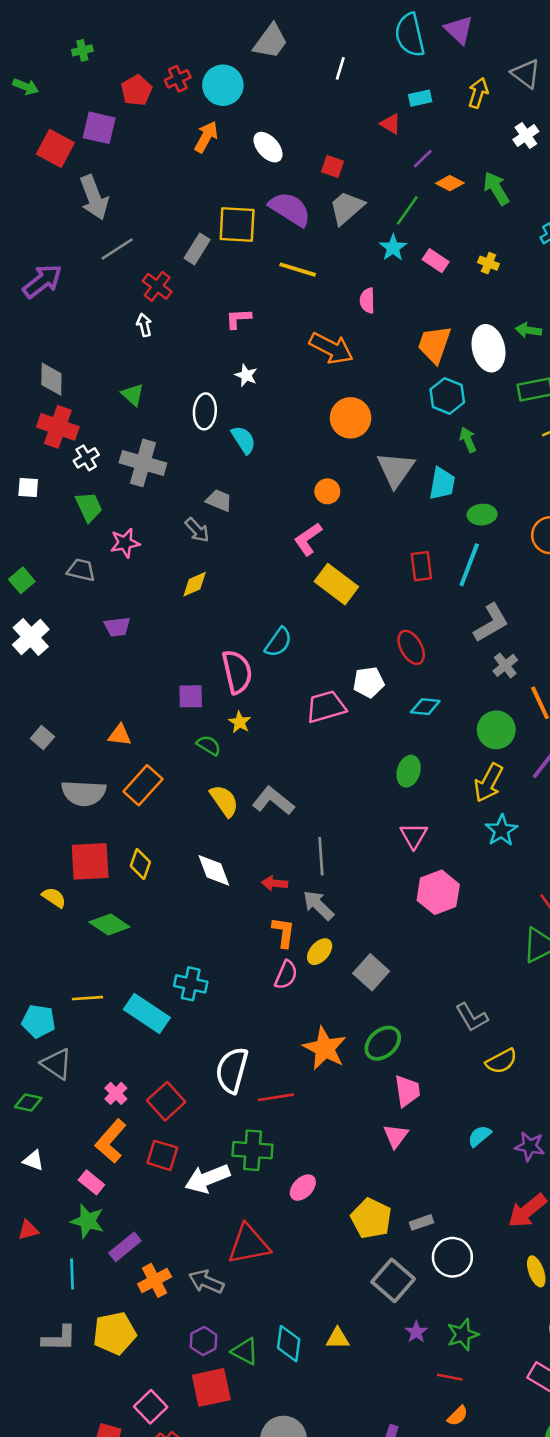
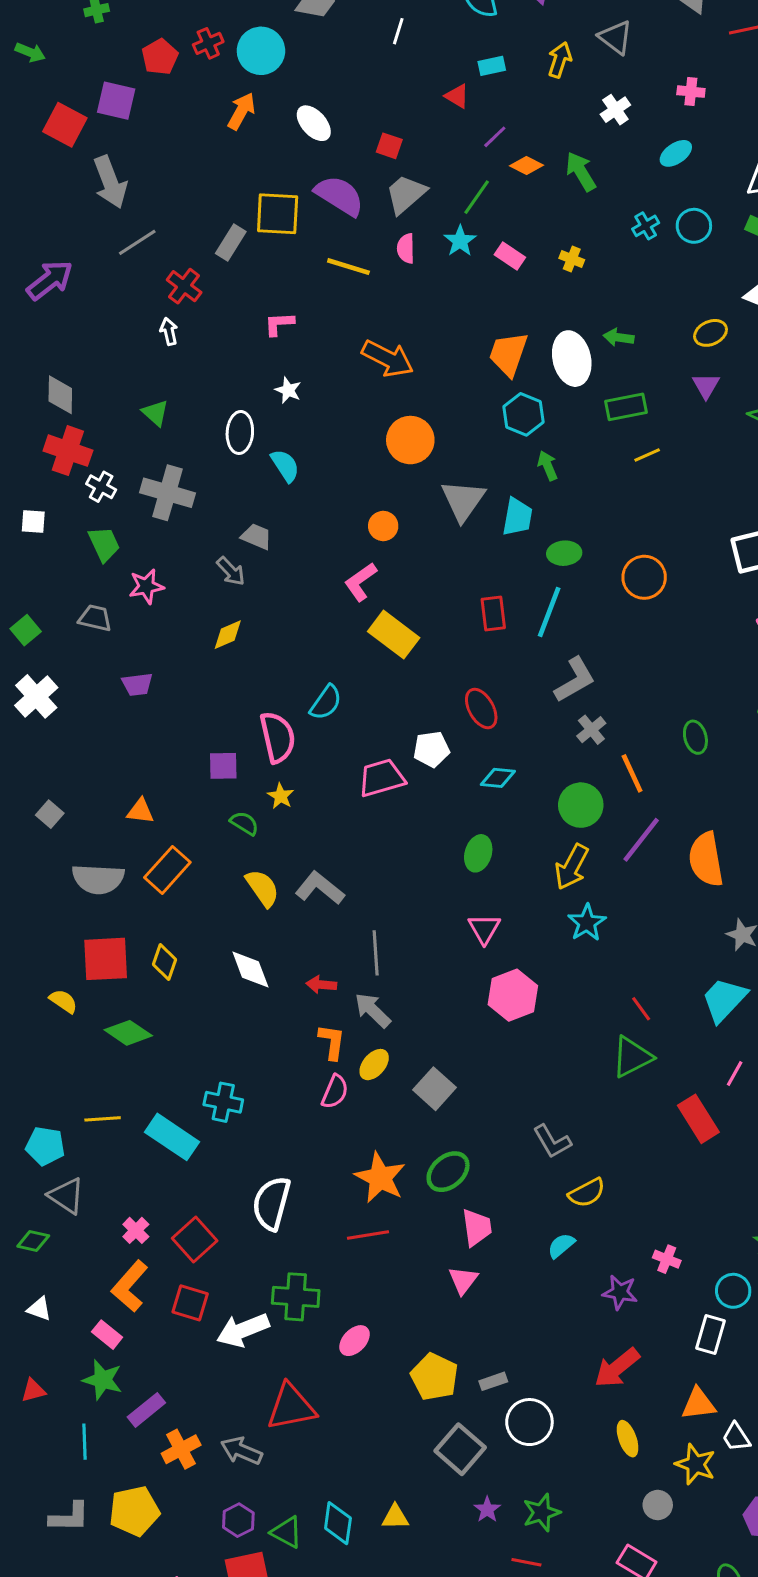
pink semicircle: (367, 301) -> (406, 248), moved
white cross: (86, 458) -> (101, 487), turned -30
red line: (276, 1097) -> (368, 1235), moved
cyan semicircle: (479, 1136) -> (561, 1246), moved

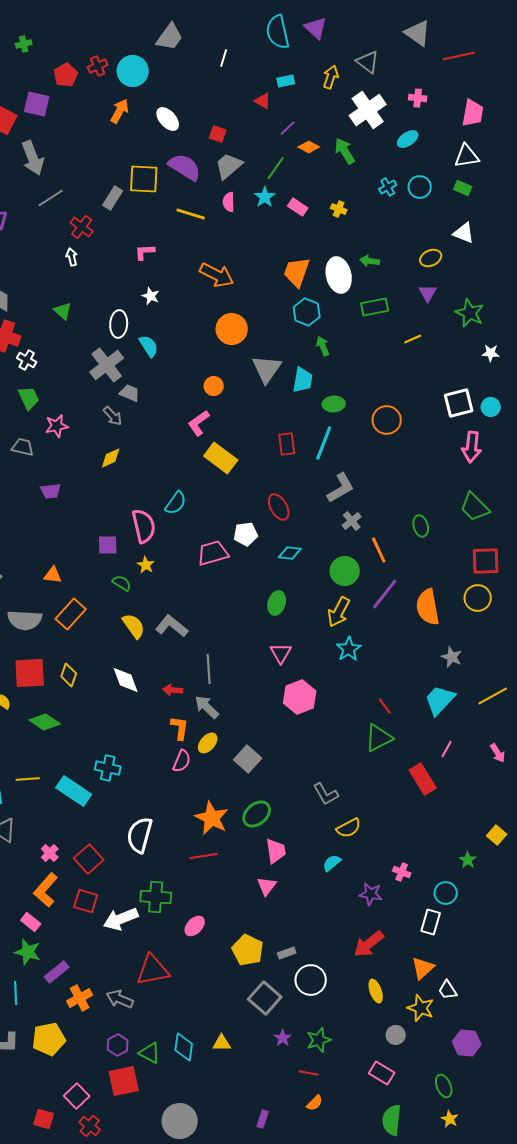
white cross: (615, 110) -> (368, 110), size x1.8
yellow line: (647, 455) -> (413, 339), moved
gray cross: (167, 493) -> (107, 365), moved, turned 36
orange triangle: (698, 1404) -> (423, 968), turned -35

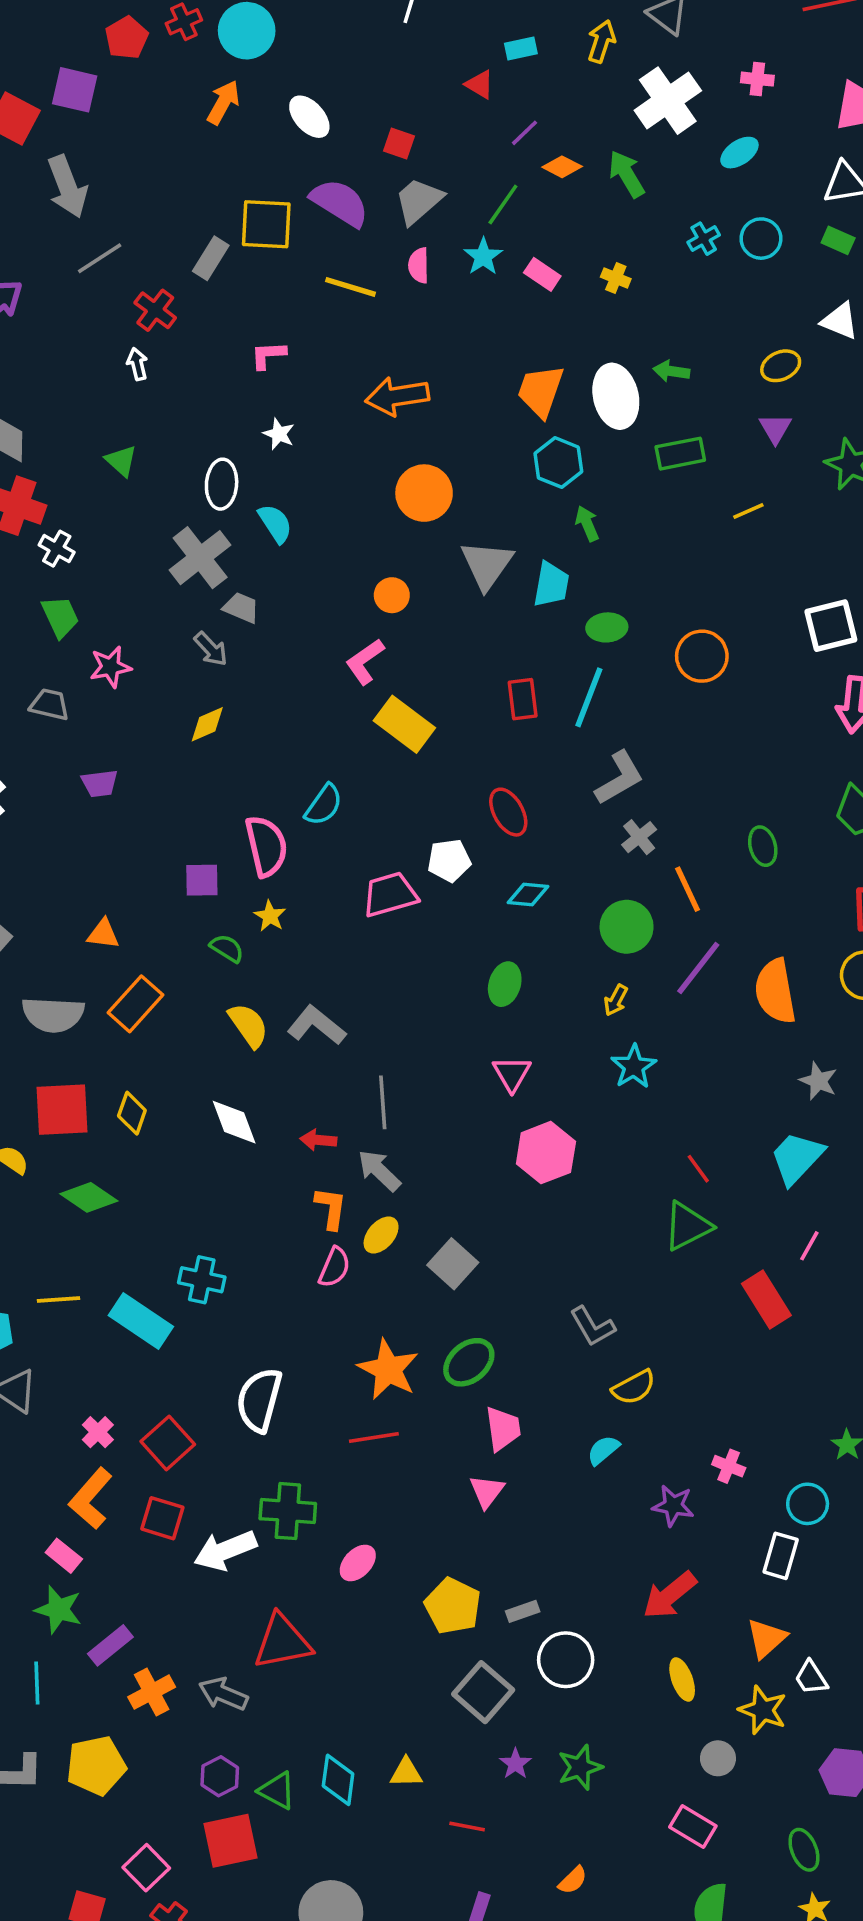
orange arrow: (217, 275) -> (397, 396), turned 144
yellow arrow: (339, 612) -> (616, 1000), size x0.6
red line: (309, 1073) -> (467, 1826), moved

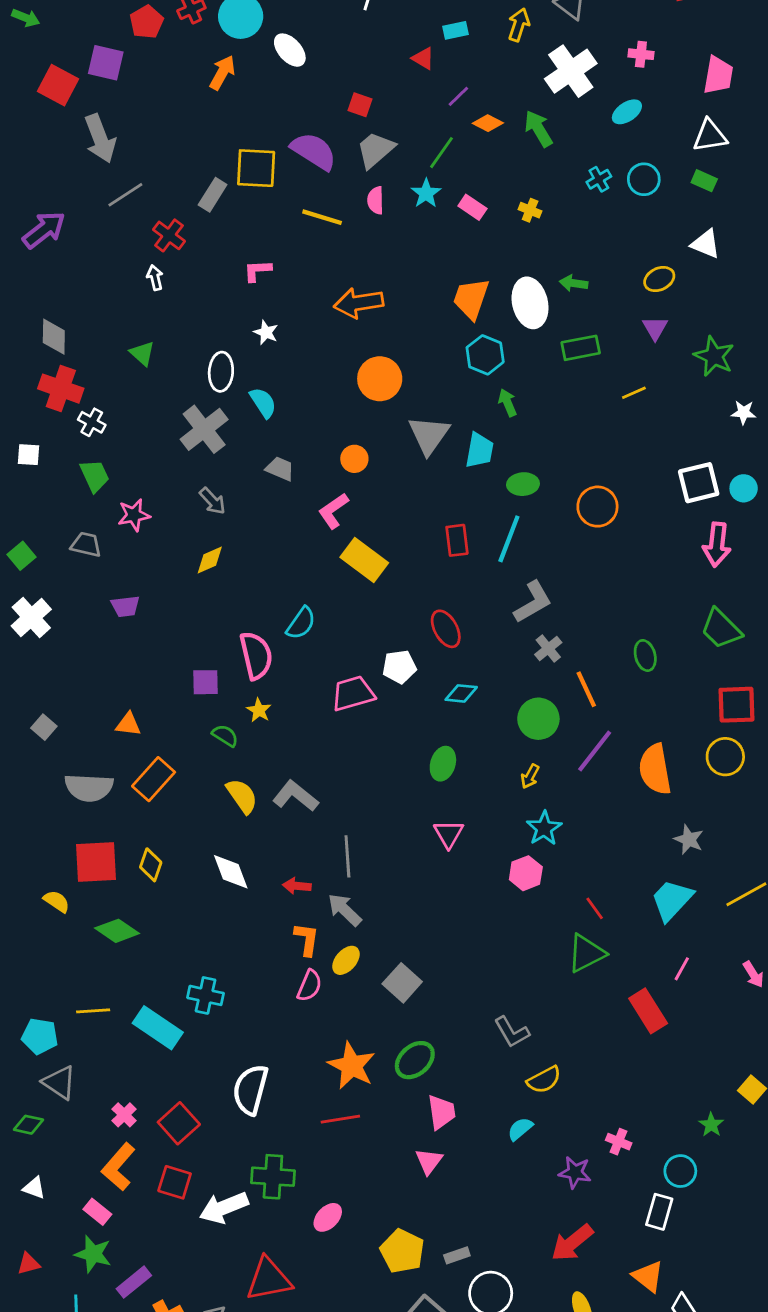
white ellipse: (309, 117) -> (290, 50), moved
gray trapezoid: (241, 608) -> (280, 469), moved
pink hexagon: (546, 1153) -> (526, 873), moved, size x0.7
orange triangle: (766, 1638) -> (648, 1276), turned -40

